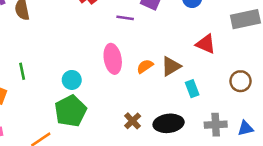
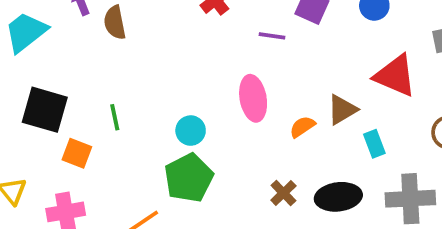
red triangle: (206, 44) -> (395, 76), size x1.4
orange semicircle: (145, 66) -> (302, 127), moved
gray cross: (216, 125) -> (410, 199), size x1.4

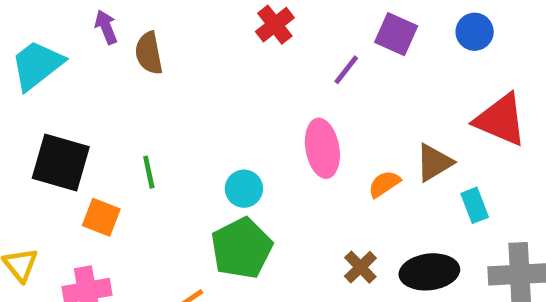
purple line: (272, 36) -> (346, 70), turned -60

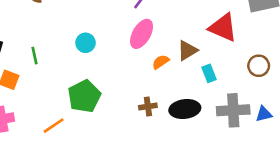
pink ellipse: (322, 148) -> (142, 34), moved, turned 40
cyan circle: (244, 189) -> (86, 43), moved
brown cross: (360, 267) -> (148, 106), turned 36

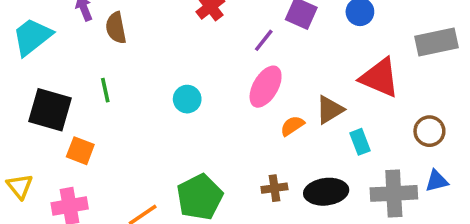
green line: (35, 56) -> (105, 90), moved
green pentagon: (84, 96) -> (200, 197), moved
blue triangle: (264, 114) -> (437, 181), moved

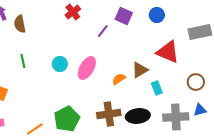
pink ellipse: (266, 87) -> (87, 68), moved
green line: (105, 90) -> (23, 61), moved
brown cross: (274, 188) -> (109, 114), size x1.6

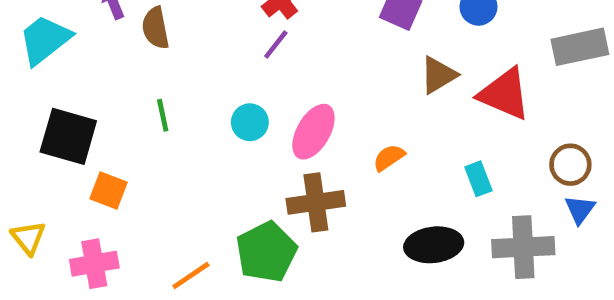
purple line: (103, 31) -> (276, 44), moved
brown triangle: (140, 70) -> (438, 75), moved
blue triangle: (200, 110) -> (580, 209), moved, turned -40
brown cross: (109, 114) -> (316, 202), moved

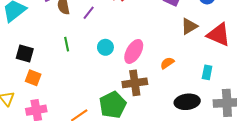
purple line: (276, 44) -> (89, 13), moved
black square: (68, 136) -> (25, 54), size x0.7
cyan rectangle: (478, 179) -> (207, 72), turned 32
orange square: (108, 191) -> (33, 78), moved

